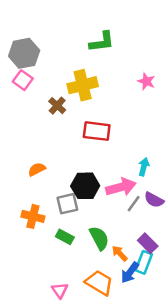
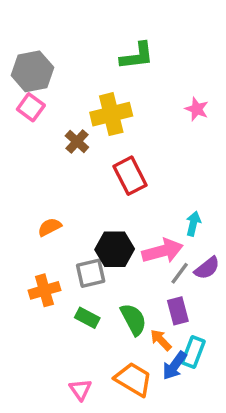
red rectangle: (97, 131) -> (130, 176), turned 56
purple semicircle: (154, 200) -> (207, 268), turned -66
orange cross: (33, 216) -> (44, 290), turned -30
purple rectangle: (148, 243) -> (178, 311), moved, turned 30

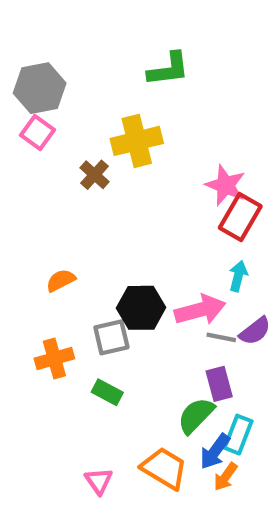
pink star: (197, 109) -> (225, 185), moved, size x1.4
red rectangle: (130, 176) -> (240, 217), moved, turned 57
gray line: (180, 273) -> (221, 337), turned 65
green semicircle: (133, 319) -> (196, 416), moved, turned -108
orange arrow: (161, 340) -> (225, 477), moved, turned -100

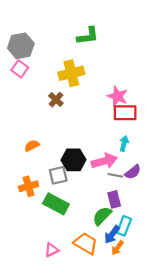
brown cross: (95, 175) -> (56, 100), moved
red rectangle: (240, 217) -> (125, 113), turned 60
green rectangle: (107, 392) -> (56, 204), size x1.6
pink triangle: (99, 481) -> (52, 250), turned 40

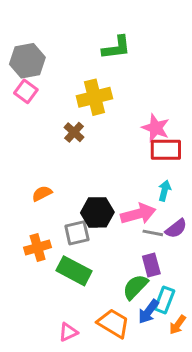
orange arrow: (117, 248) -> (178, 325), moved

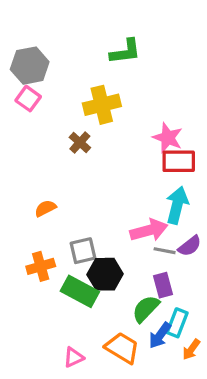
cyan arrow: (164, 191) -> (177, 205), size x1.6
black hexagon: (97, 212) -> (105, 274), moved

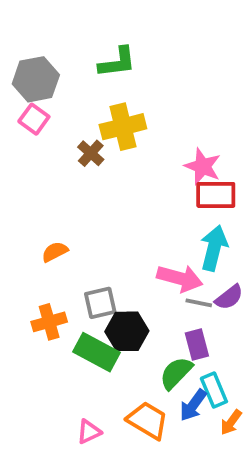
green L-shape: (125, 51) -> (117, 62), moved
brown cross: (80, 142) -> (91, 153), moved
pink arrow: (149, 230) -> (180, 278), turned 30
cyan rectangle: (177, 323) -> (214, 390), turned -44

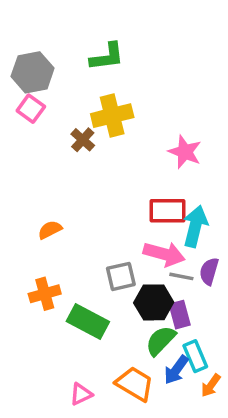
red rectangle: (216, 195) -> (168, 211), moved
purple semicircle: (229, 297) -> (209, 271), turned 144
gray square: (100, 303) -> (121, 276), moved
black hexagon: (127, 331) -> (154, 302), moved

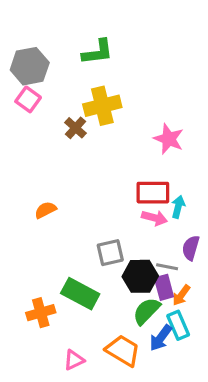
cyan arrow: (195, 226) -> (178, 207), size x0.6
pink arrow: (164, 254) -> (154, 218), moved, size x0.7
gray line: (181, 276) -> (167, 267), moved
orange cross: (45, 294) -> (41, 313), moved
orange arrow: (211, 386) -> (181, 295), moved

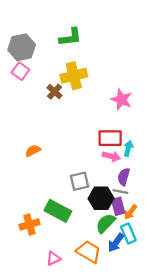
purple semicircle: (191, 248) -> (124, 177), moved

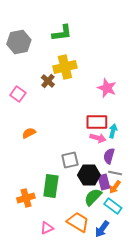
pink square: (20, 71) -> (18, 94), moved
gray line: (120, 191) -> (115, 173), moved
green rectangle: (58, 211) -> (51, 186), turned 70
cyan rectangle: (128, 234) -> (113, 206), turned -30
blue arrow: (116, 243) -> (102, 229), moved

